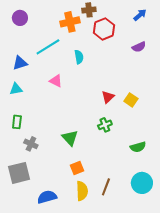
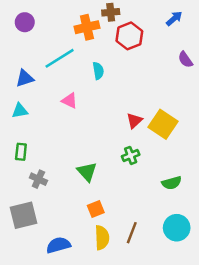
purple semicircle: (139, 47) -> (185, 60), moved, turned 80
yellow square: (131, 100) -> (163, 124), size x1.6

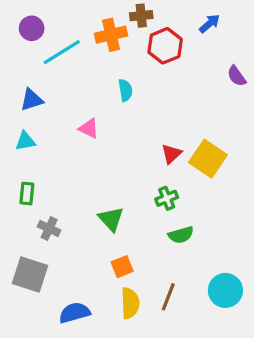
blue arrow: (174, 18) -> (210, 24), moved
cyan line: (60, 58) -> (62, 52), moved
green semicircle: (172, 183) -> (181, 235), moved
gray square: (23, 215) -> (30, 275), turned 32

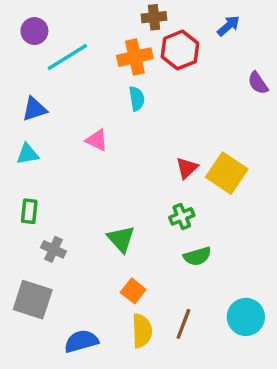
orange cross: (111, 35) -> (135, 57), moved
orange square: (122, 267) -> (133, 291), turned -30

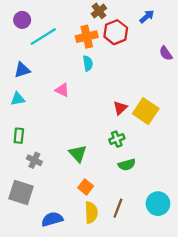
brown cross: (154, 17) -> (99, 11), turned -32

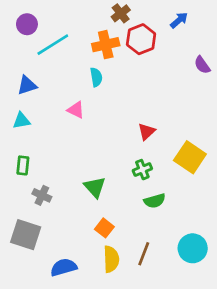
cyan semicircle: (88, 63) -> (96, 77), moved
yellow square: (146, 111) -> (190, 157), moved

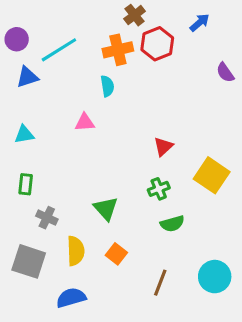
purple circle: (27, 24) -> (17, 39), moved
blue triangle: (27, 85) -> (27, 77), moved
pink triangle: (76, 110) -> (85, 122), turned -30
yellow semicircle: (111, 259) -> (76, 251), moved

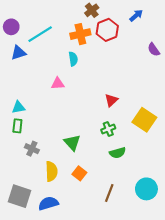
cyan triangle: (24, 134) -> (18, 107), moved
gray square: (29, 261) -> (19, 196), moved

